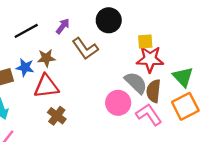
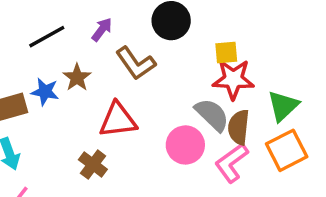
brown star: (46, 58) -> (77, 77), turned -30
green triangle: (183, 77) -> (283, 106), turned 30
red triangle: (46, 86) -> (118, 120), moved
pink L-shape: (149, 115) -> (232, 163), turned -92

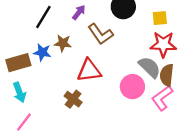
black line: (47, 37) -> (43, 17), turned -30
yellow square: (226, 53) -> (160, 18), moved
brown star: (77, 77) -> (63, 43), turned -30

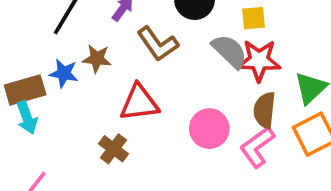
gray semicircle: (150, 67) -> (230, 51), moved
cyan arrow: (19, 92) -> (27, 118), moved

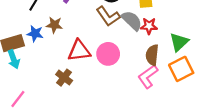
brown L-shape: (158, 44) -> (108, 16), moved
red star: (259, 60) -> (149, 26), size x0.7
pink circle: (209, 129) -> (108, 54), moved

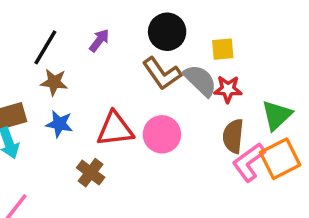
brown star: (54, 25) -> (54, 82), moved
blue star: (35, 33) -> (59, 124), moved
pink L-shape: (148, 76) -> (249, 162), moved

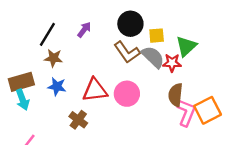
yellow square: (223, 49) -> (157, 36), moved
green triangle: (277, 115) -> (186, 46), moved
pink L-shape: (249, 162) -> (186, 113), turned 148

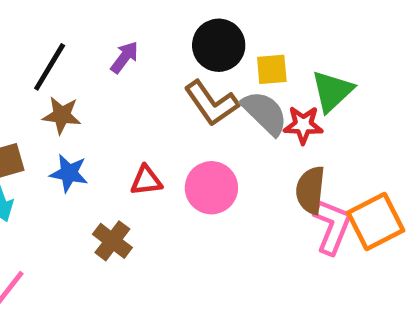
red triangle: (95, 90) -> (146, 180), size x0.6

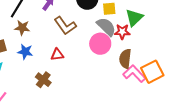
brown L-shape: (211, 103) -> (65, 26), moved
pink circle: (211, 188) -> (100, 44), moved
pink L-shape: (332, 226) -> (134, 74), turned -65

